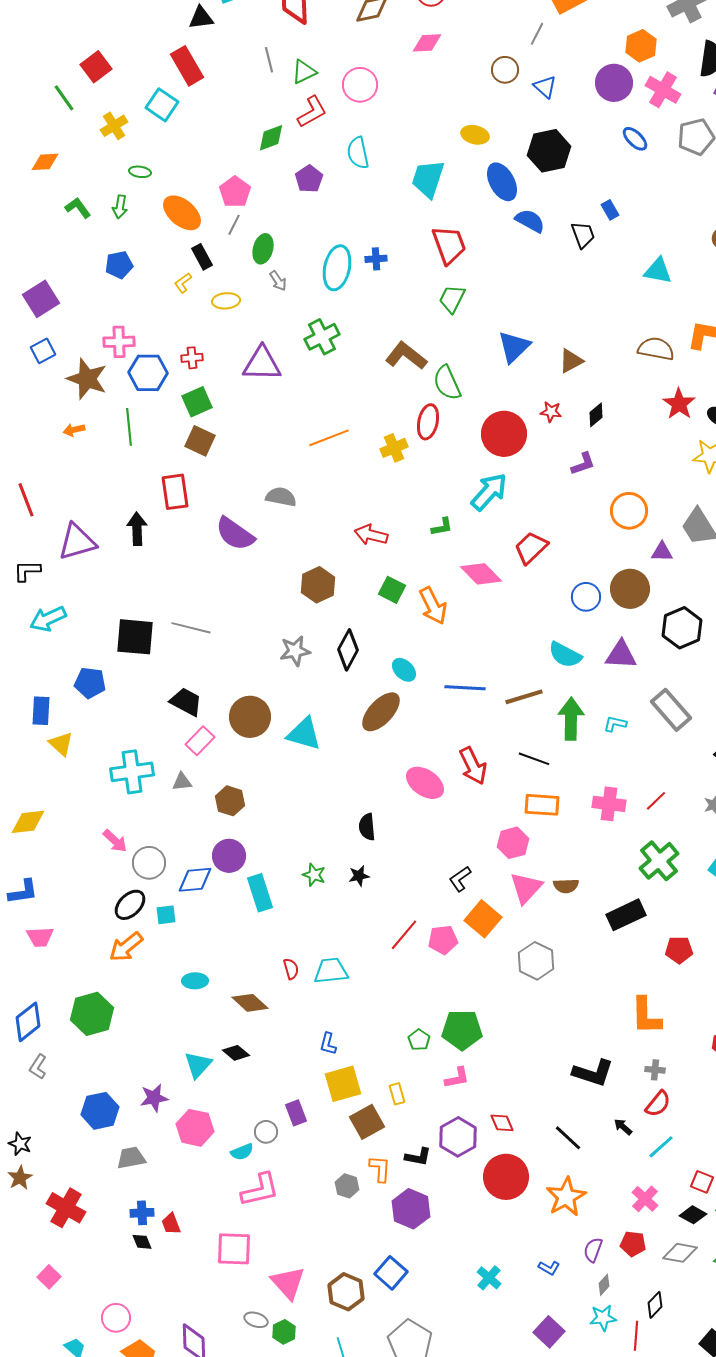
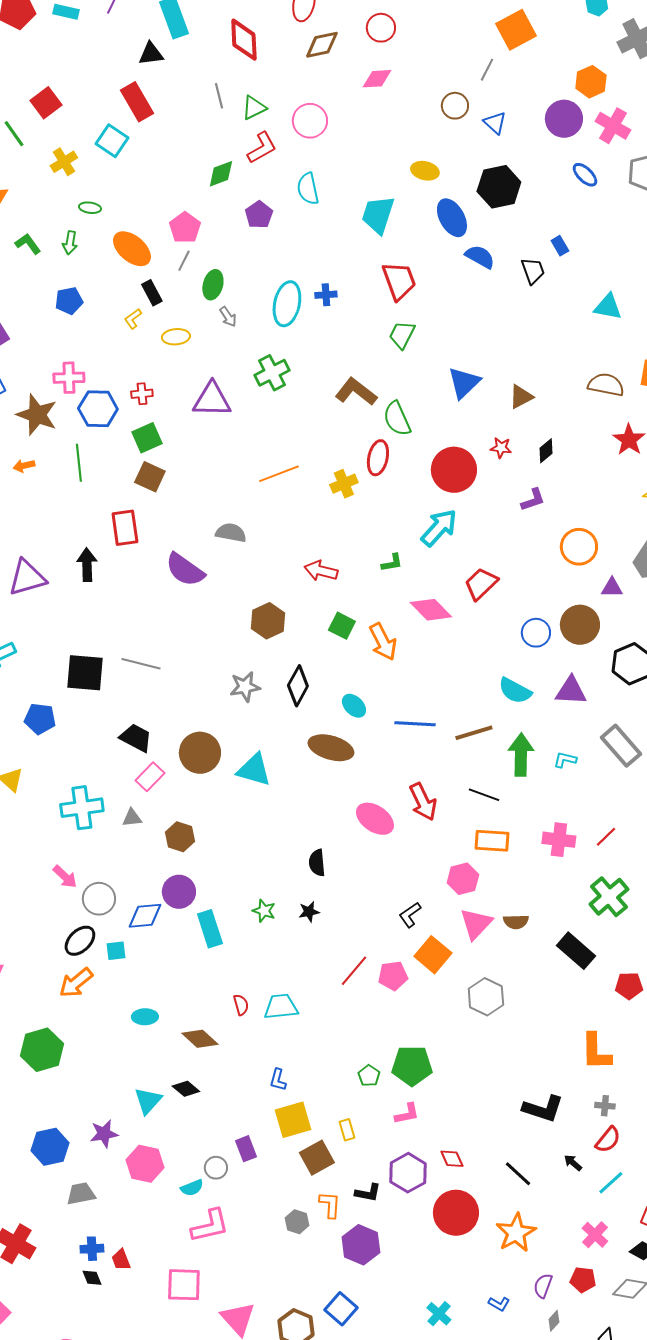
brown ellipse: (381, 712) -> (331, 748), turned 63
black rectangle: (626, 915) -> (576, 951), turned 66

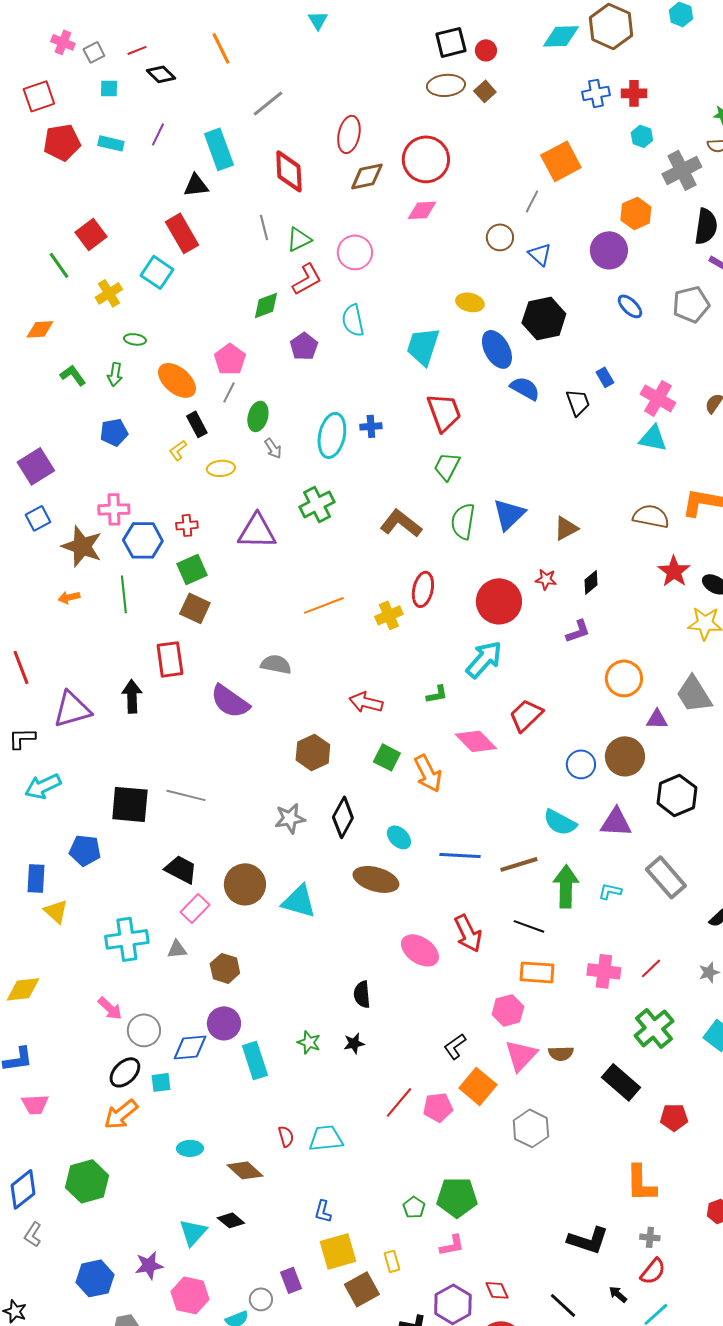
red circle: (381, 28) -> (426, 159), size x1.6
pink cross: (613, 126) -> (658, 398), moved
green semicircle: (397, 419) -> (463, 521), moved, turned 33

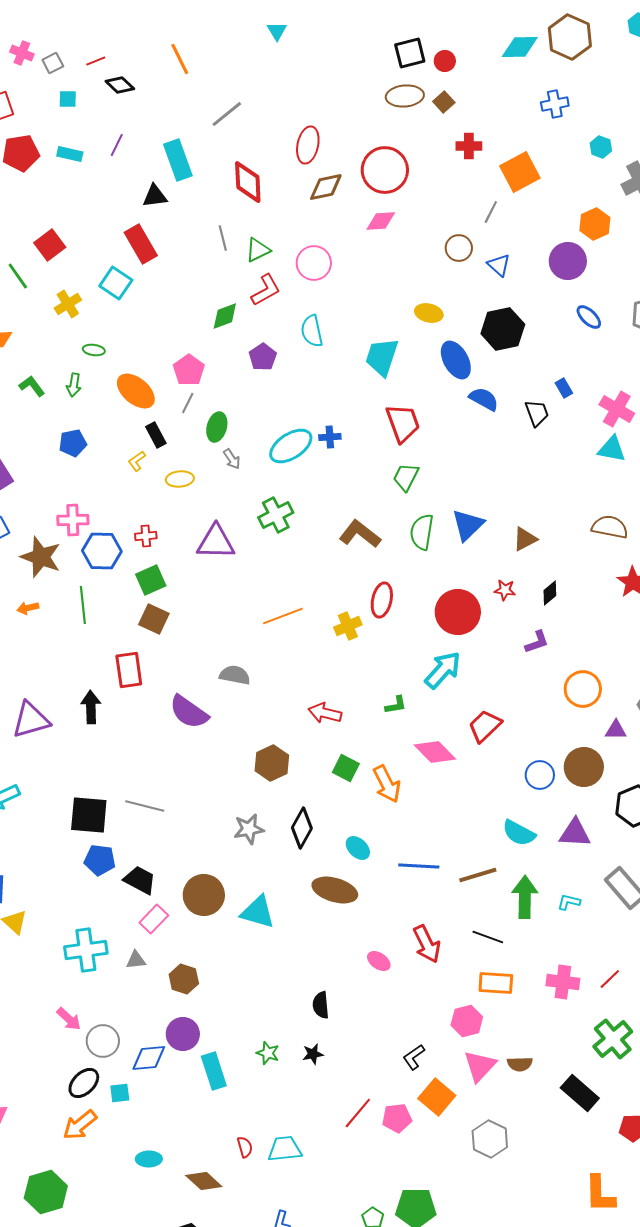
red cross: (634, 93) -> (469, 146), moved
cyan ellipse: (332, 435) -> (291, 446), turned 45
blue pentagon: (85, 850) -> (100, 860), moved
pink ellipse: (420, 950) -> (379, 961), size x0.6

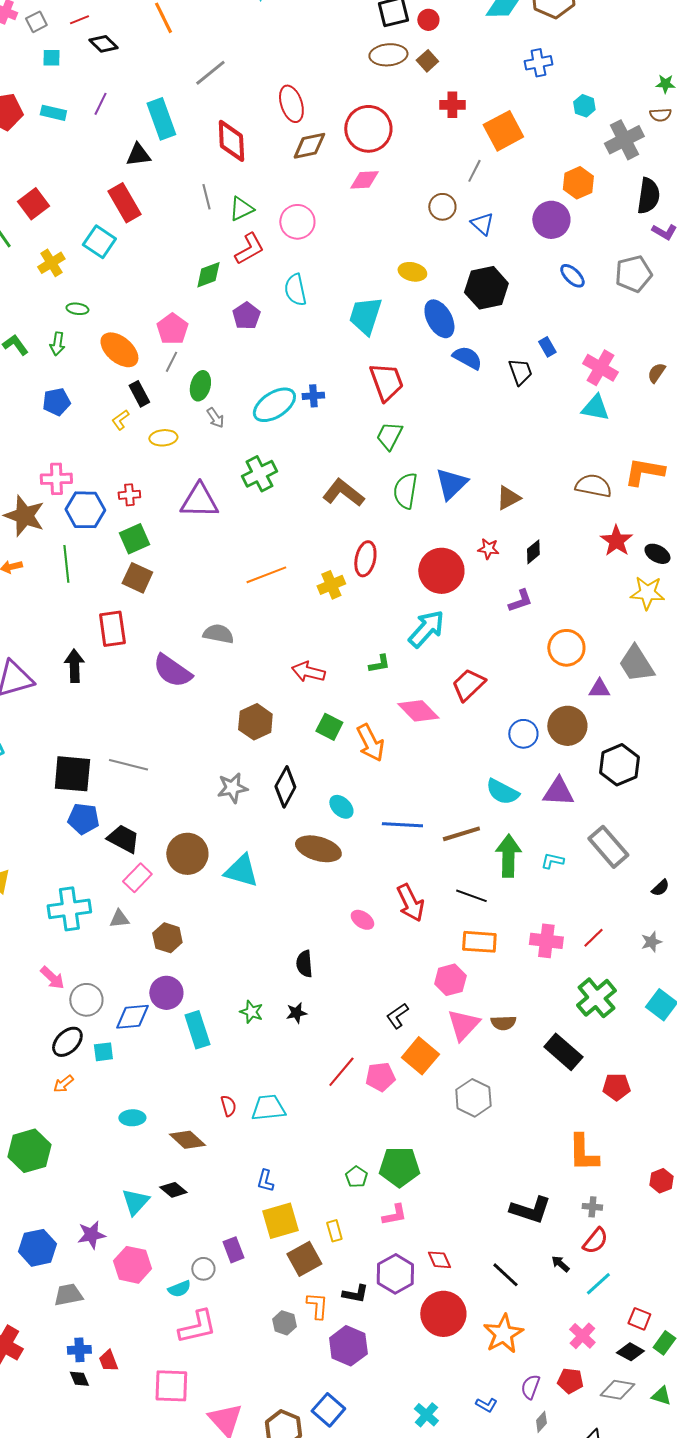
red ellipse: (308, 145) -> (291, 104), turned -30
orange arrow: (80, 1125) -> (63, 1084), size x0.6

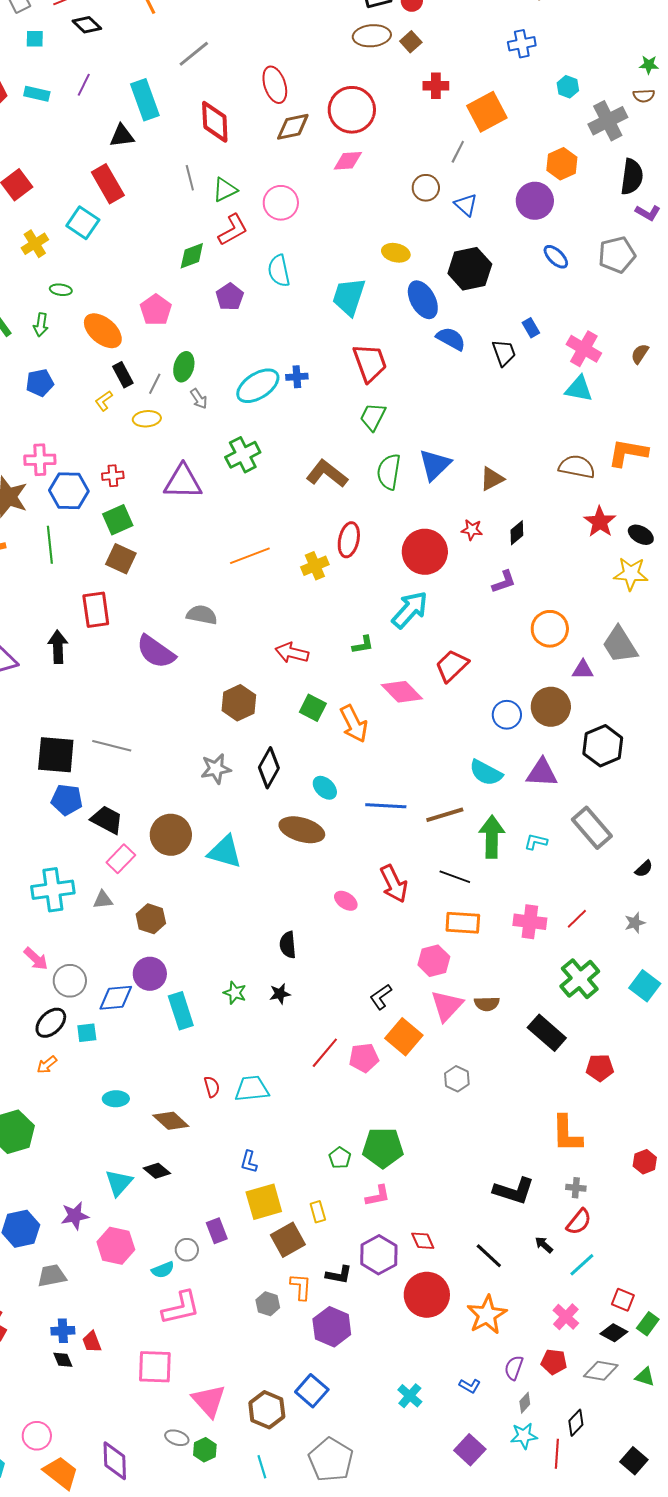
gray line: (171, 362) -> (155, 384), moved
gray hexagon: (473, 1098) -> (457, 1079), size x0.7

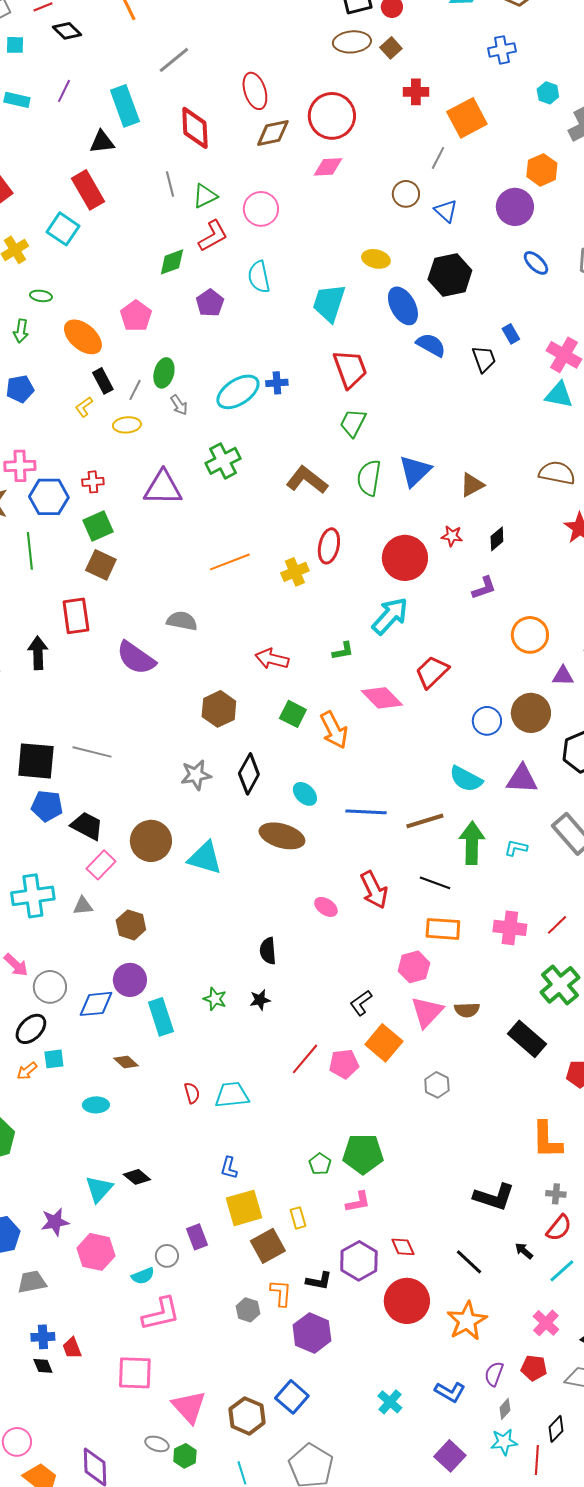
cyan square: (87, 1033) -> (54, 1059), moved
brown diamond: (171, 1121) -> (126, 1062), moved, size x0.7
blue L-shape: (470, 1386) -> (450, 1392), size x1.4

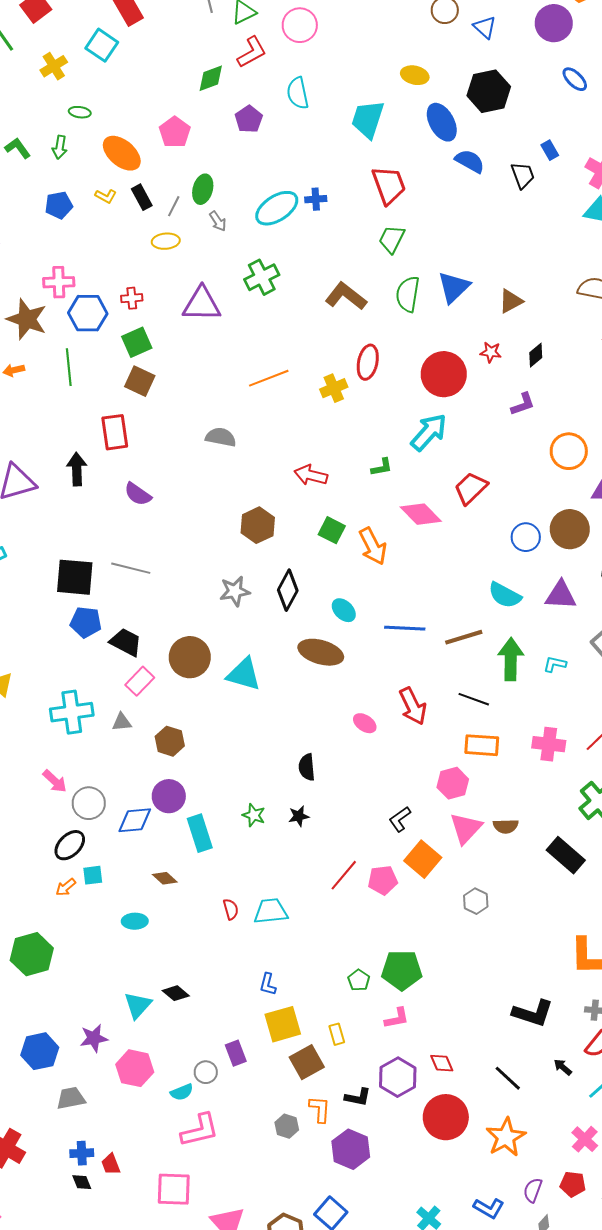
yellow L-shape: (84, 407) -> (106, 196), moved, turned -115
purple semicircle: (136, 658) -> (138, 494), moved, size x0.7

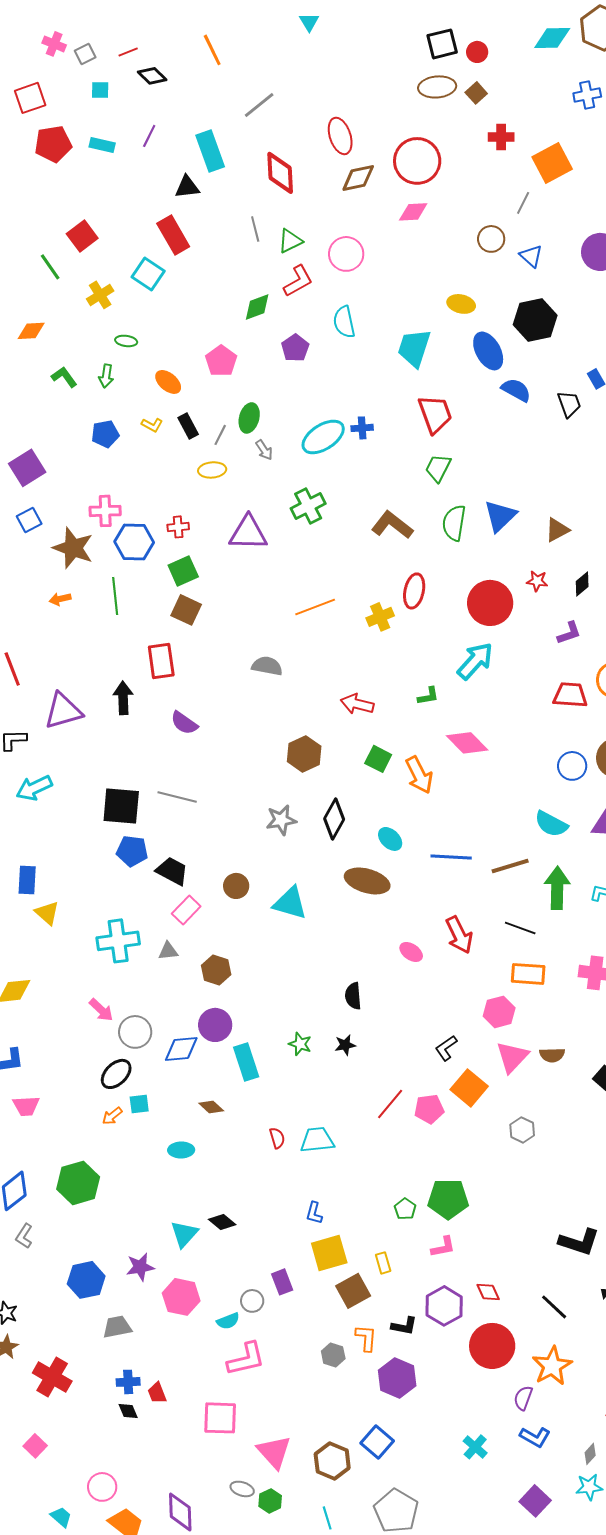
orange ellipse: (122, 153) -> (168, 382), size x0.7
red trapezoid: (471, 488) -> (570, 695), moved, turned 48
brown circle: (190, 657) -> (236, 886), size x0.6
purple semicircle: (533, 1190) -> (523, 1398), moved

